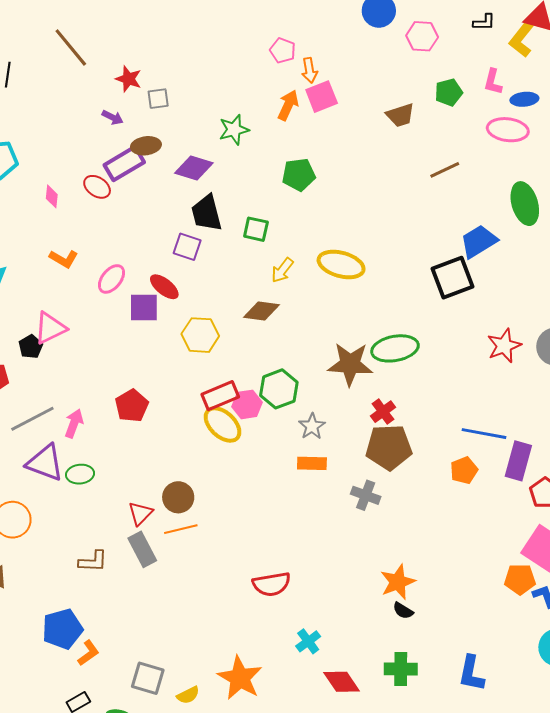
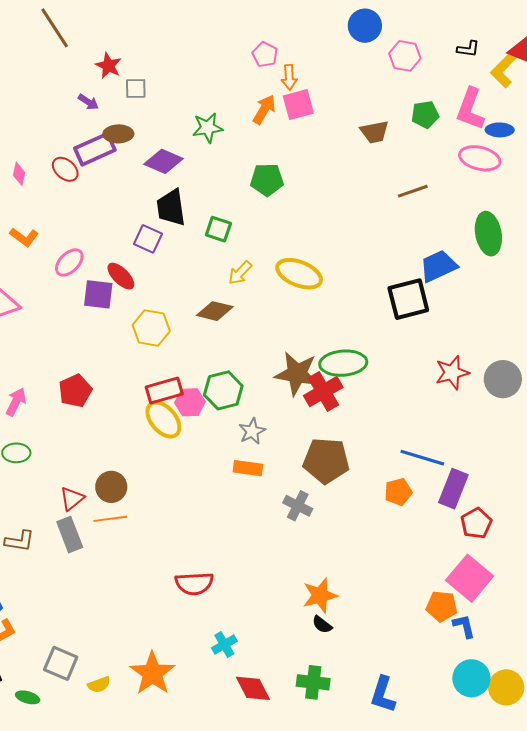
pink L-shape: (493, 82) -> (470, 109), size x1.6
red cross: (383, 412) -> (323, 391), moved, size x1.5

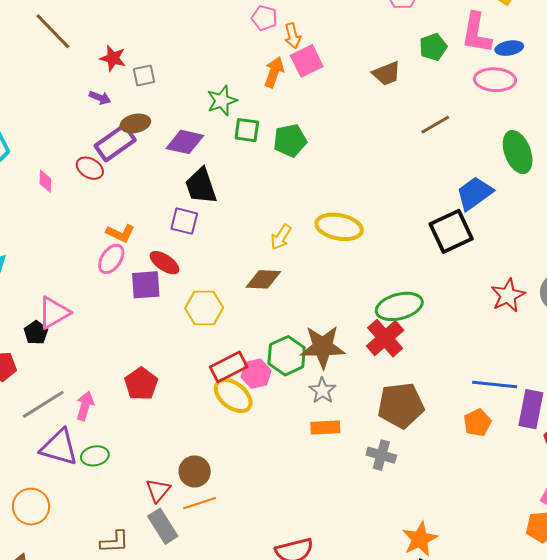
green square: (218, 229) -> (247, 130), moved
orange L-shape: (24, 237) -> (120, 233), moved
brown star: (297, 374) -> (323, 347), moved

